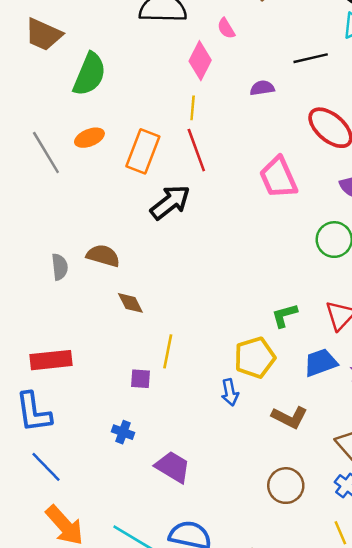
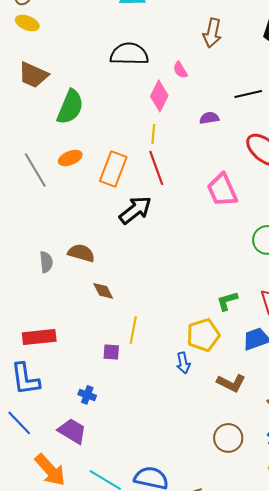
blue cross: (123, 432) -> (87, 395), moved
blue line: (46, 467) -> (19, 423), moved
purple trapezoid: (173, 467) -> (72, 431), moved

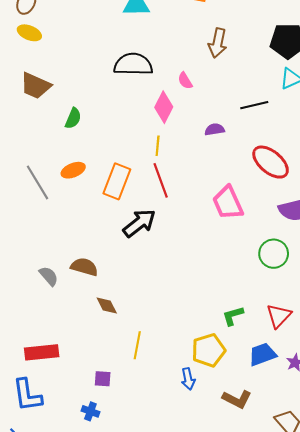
green semicircle: (70, 107) -> (73, 118), size x0.6
gray semicircle: (46, 262) -> (49, 276), turned -35
purple square: (111, 352) -> (103, 379), moved

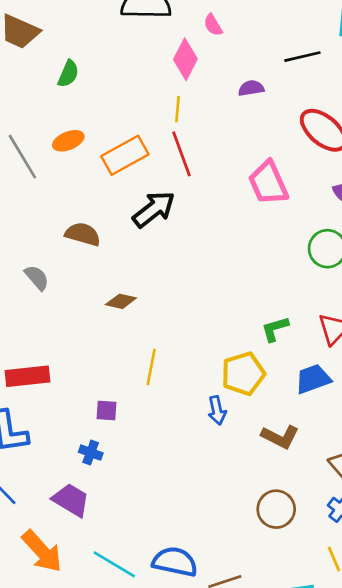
orange rectangle: (117, 181) -> (125, 155), turned 40
brown semicircle: (84, 267) -> (83, 234), moved
brown diamond: (107, 306) -> (121, 301), moved, turned -50

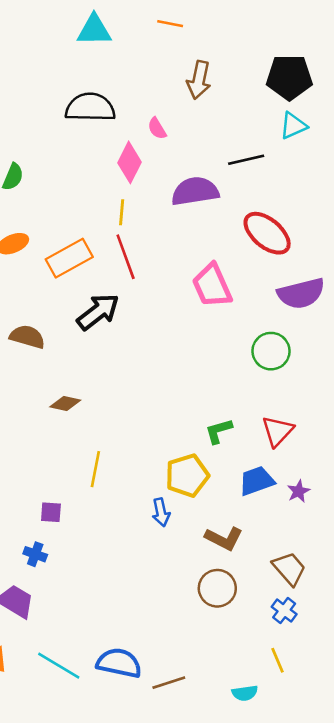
purple semicircle: (251, 88) -> (195, 191), size x1.8
brown circle: (276, 509) -> (217, 588), moved

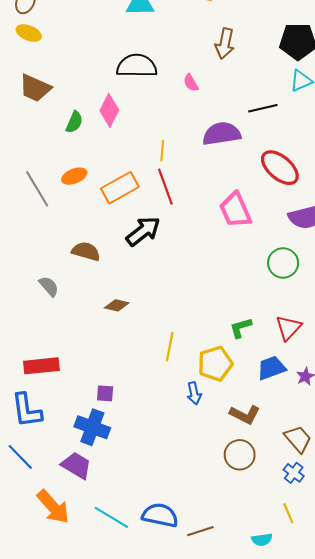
pink diamond: (130, 162) -> (109, 110), moved
yellow line: (95, 469) -> (170, 347), moved
blue cross: (35, 554) -> (92, 427), size x1.8

